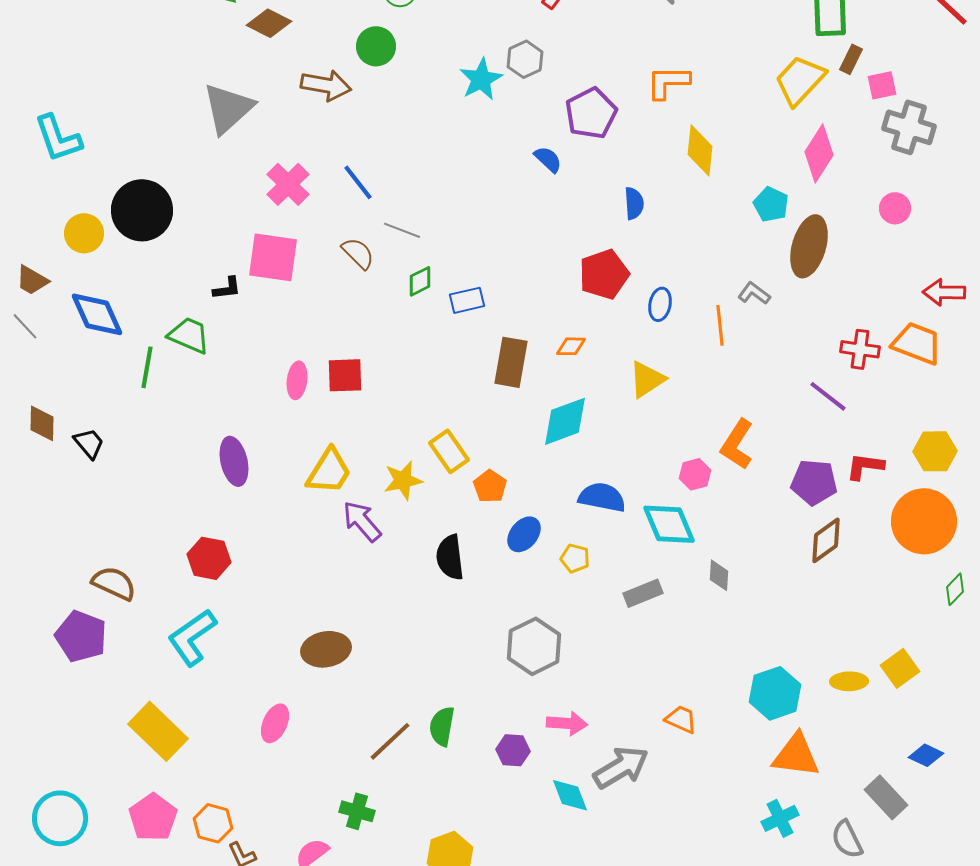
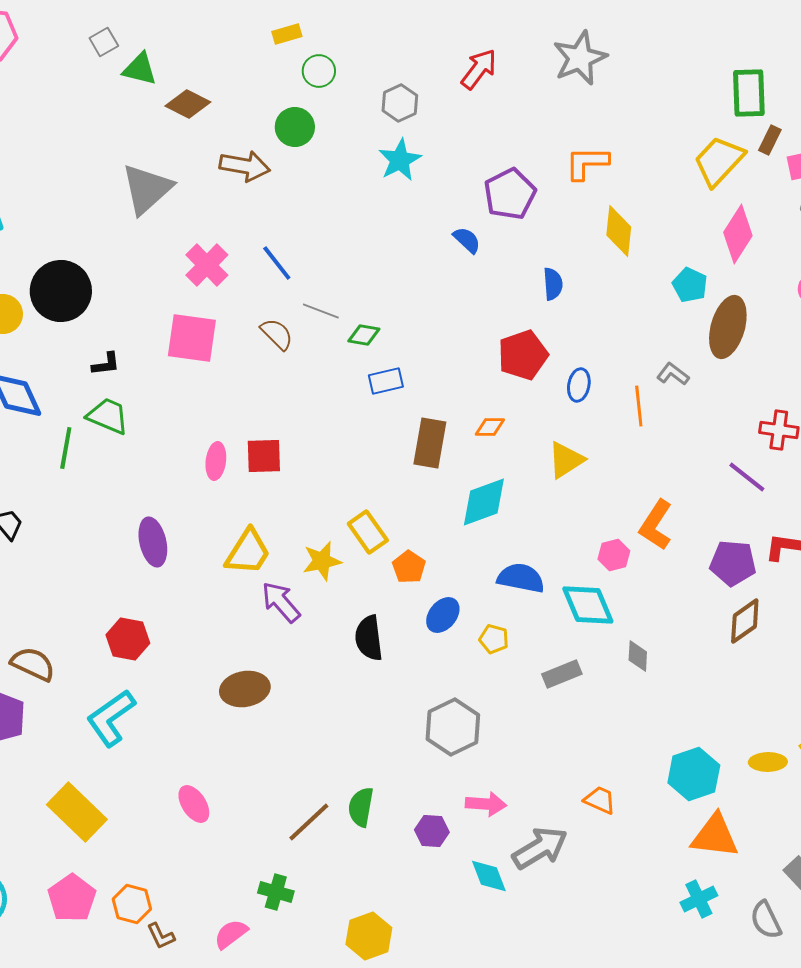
gray hexagon: (525, 59) -> (400, 103), moved
green diamond: (420, 281) -> (364, 335), moved, turned 36
black L-shape: (227, 288) -> (106, 364), moved
brown ellipse: (326, 649) -> (245, 689), moved
pink ellipse: (275, 723) -> (194, 804), turned -57

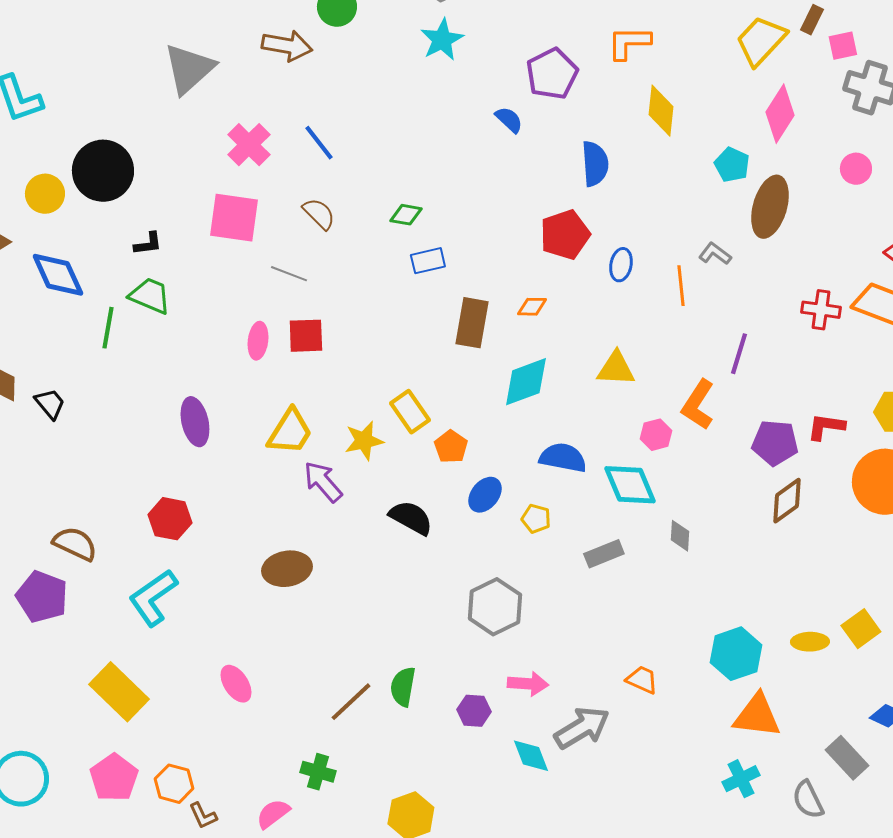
blue semicircle: (553, 284) -> (595, 164), size x1.4
gray line: (321, 311) -> (289, 274), moved
yellow triangle: (566, 460) -> (616, 369), moved, turned 36
purple line: (747, 477) -> (739, 354), moved, turned 69
black semicircle: (369, 638) -> (411, 518), turned 126

